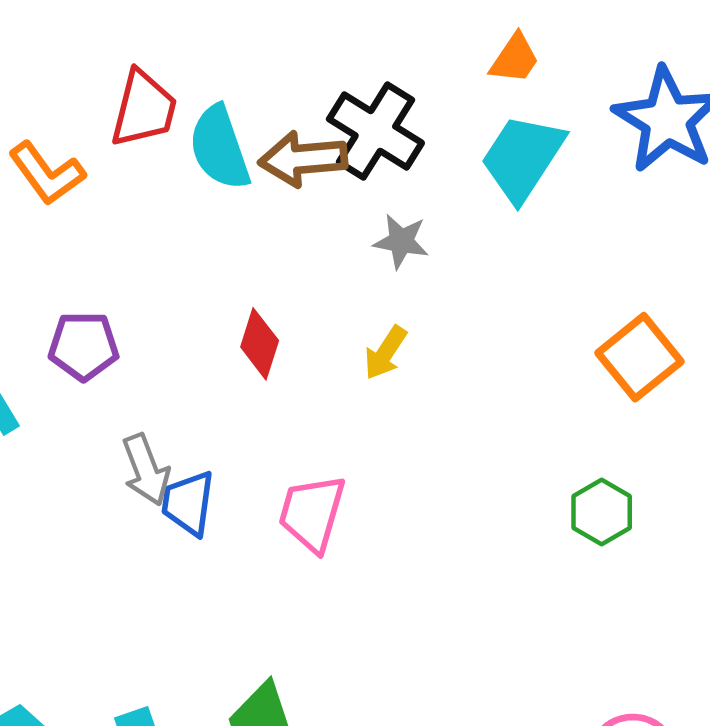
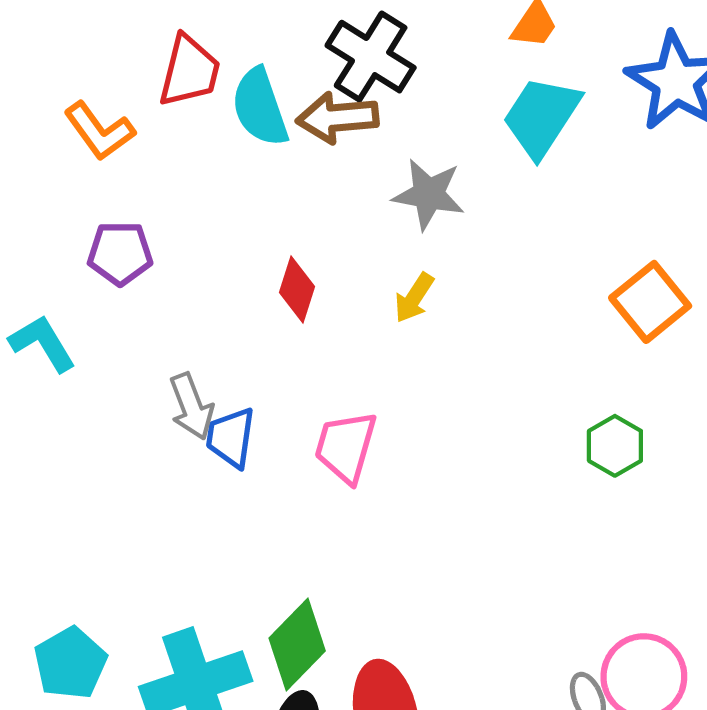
black cross: (375, 131) -> (371, 57), moved
gray star: (401, 241) -> (429, 194), size x1.4
purple pentagon: (84, 346) -> (120, 253), moved

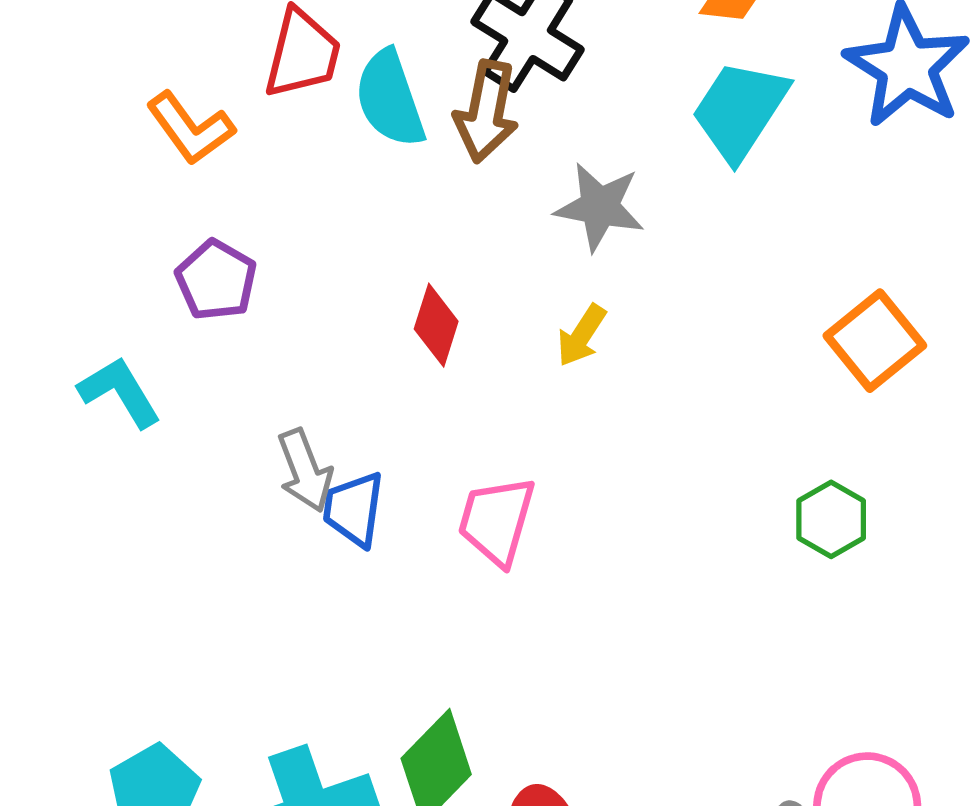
brown arrow: (337, 118) -> (486, 112), turned -74
purple pentagon: (120, 253) -> (216, 280), turned 30

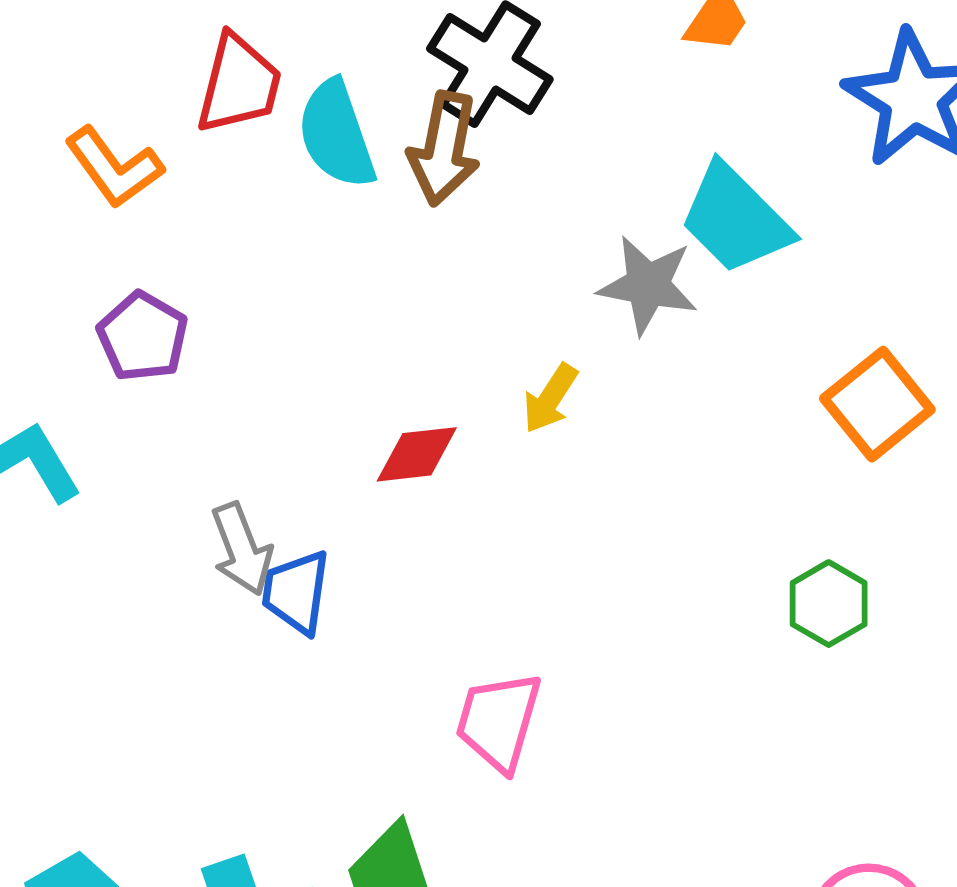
cyan trapezoid: (740, 110) -> (735, 219), moved, turned -78
gray star: (600, 207) -> (648, 285), moved
red diamond: (436, 325) -> (417, 454), moved, turned 66
pink trapezoid: (497, 521) -> (499, 721), moved

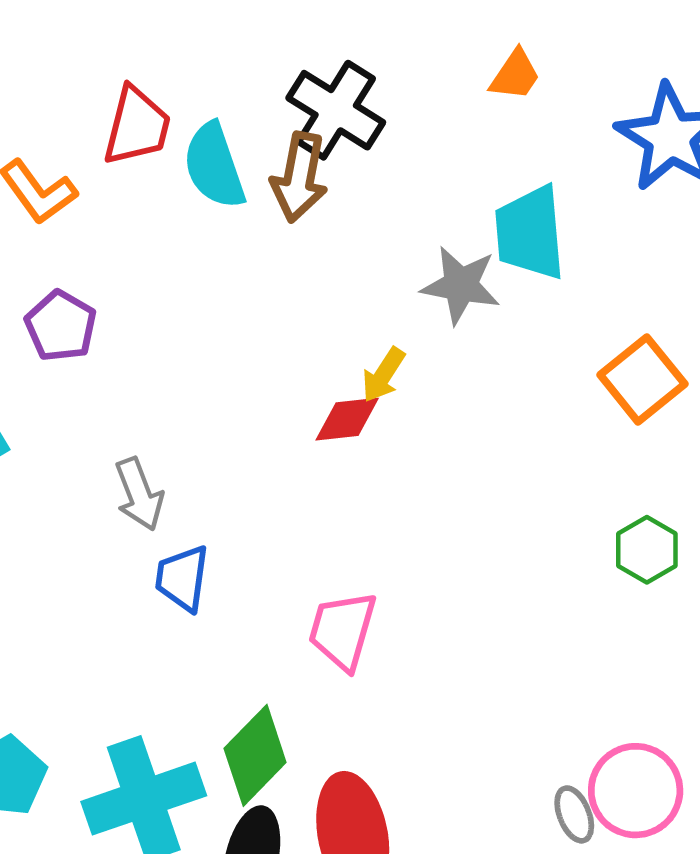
cyan trapezoid: (735, 219) -> (530, 233), turned 40
red diamond: (417, 454) -> (347, 419), moved
blue trapezoid: (296, 592) -> (182, 578), moved
green hexagon: (829, 604) -> (647, 550), moved

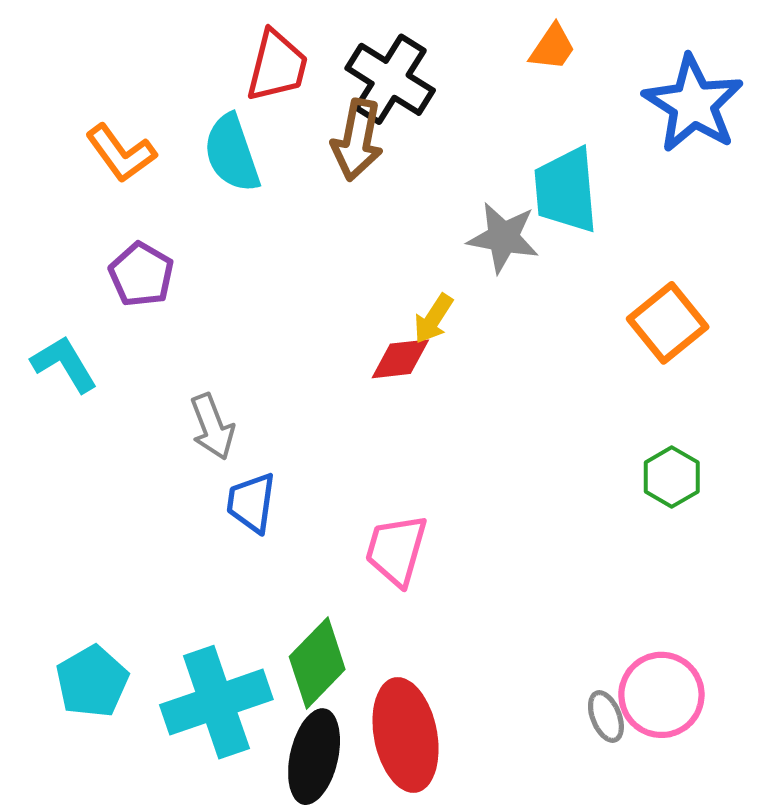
red trapezoid: (137, 126) -> (277, 66), moved
cyan semicircle: (214, 166) -> (232, 153), moved

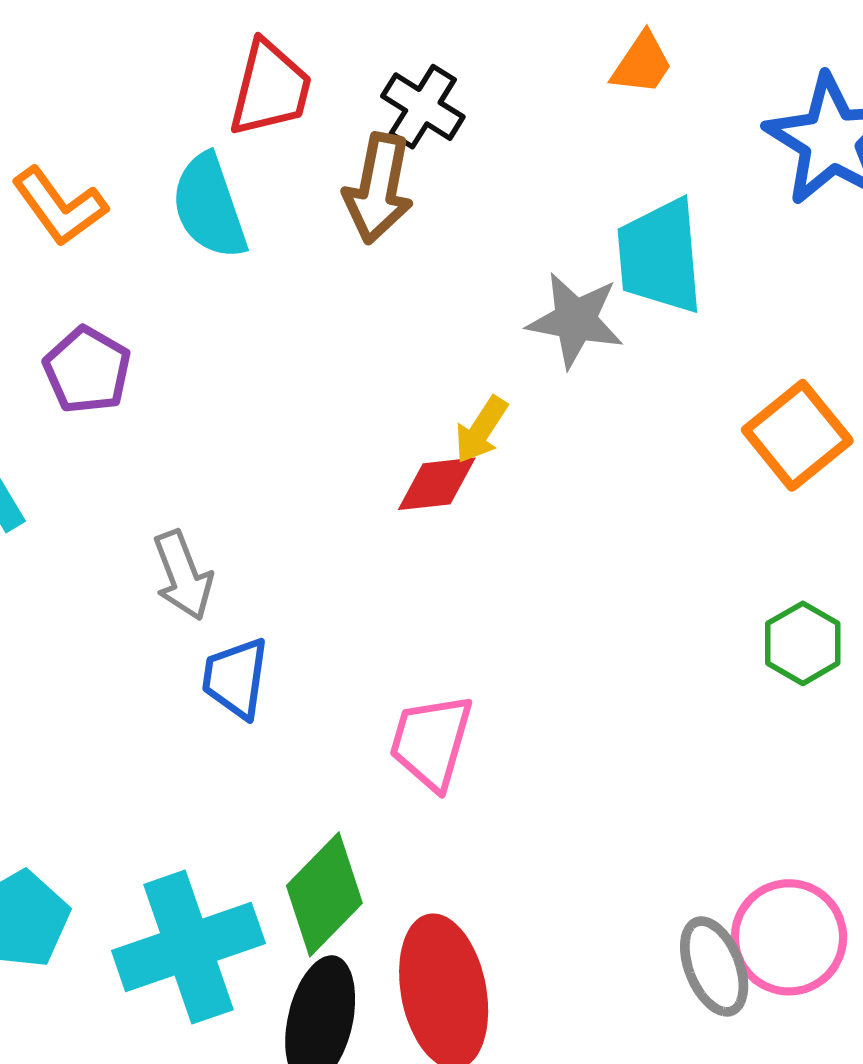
black cross: (390, 79) -> (423, 107), size x0.7
gray ellipse: (606, 716) -> (714, 966), size x1.4

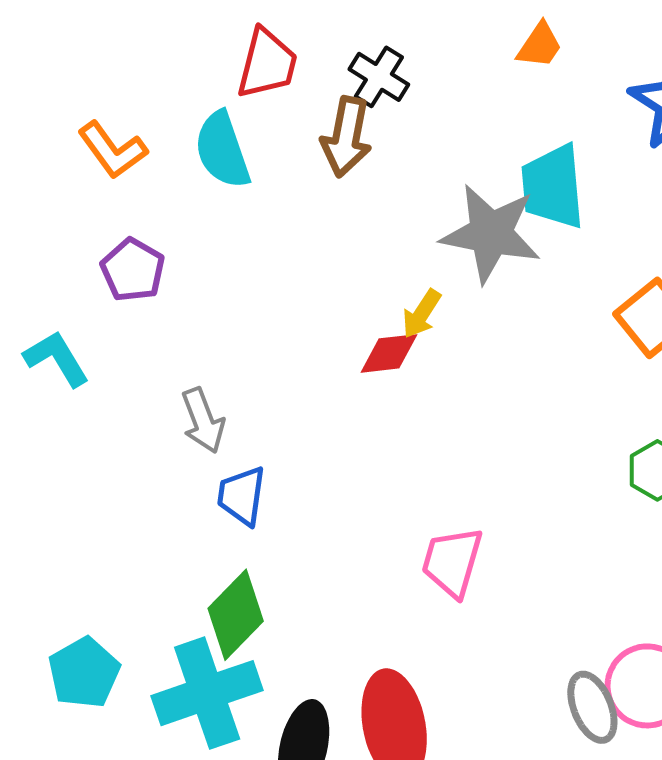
gray star: (575, 320) -> (491, 233), size x1.4
pink trapezoid: (431, 742) -> (452, 562), moved
green diamond: (324, 894) -> (236, 615), moved

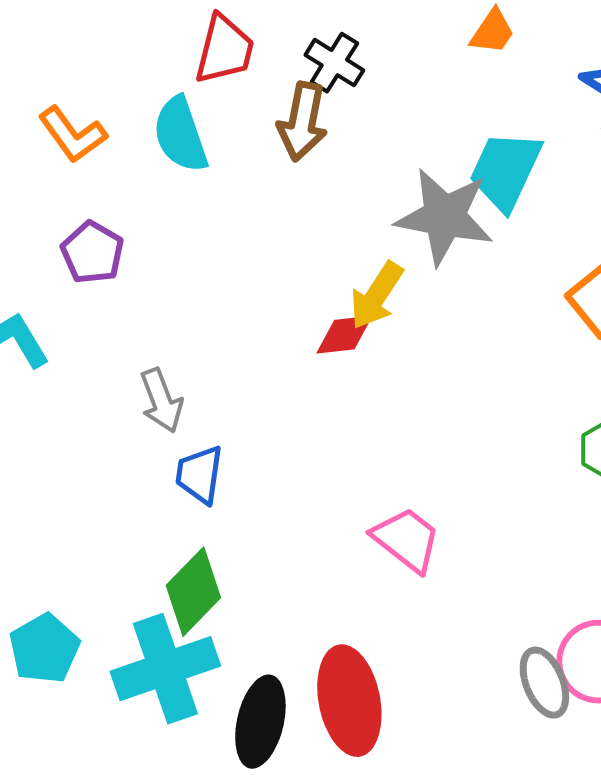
cyan trapezoid: (553, 187) -> (505, 171), turned 30
yellow arrow: (422, 314) -> (376, 296), size x1.4
pink trapezoid: (452, 562) -> (406, 540), turned 112

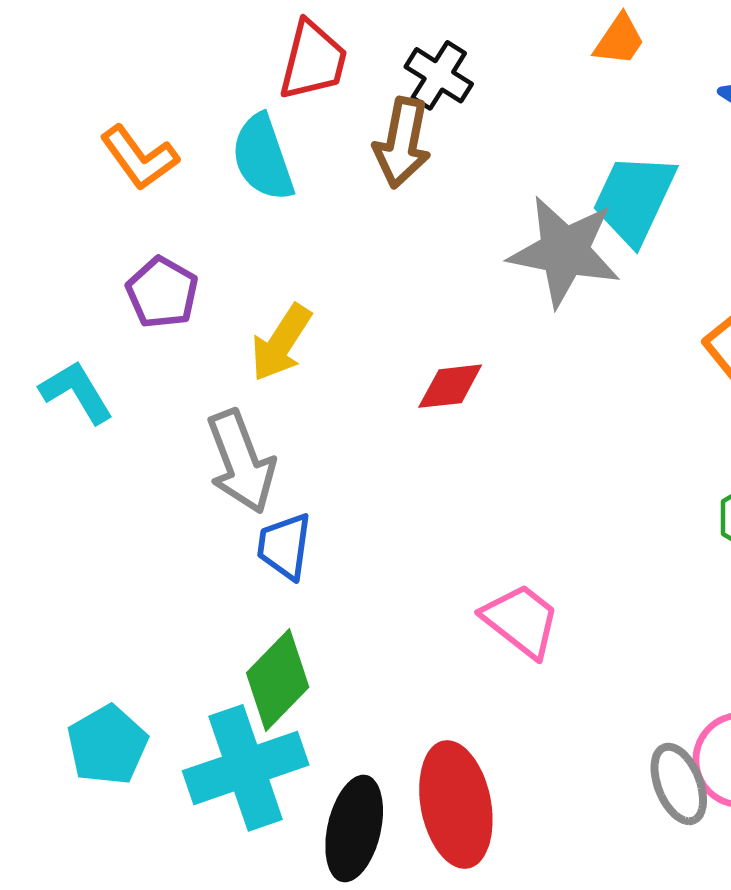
yellow arrow: (376, 296) -> (281, 343), moved
gray arrow: (161, 401) -> (241, 462), size x1.4

